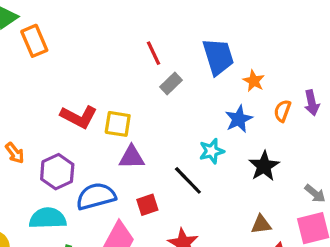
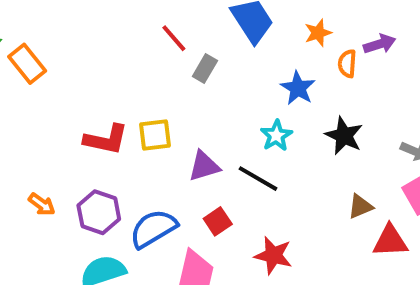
orange star: (254, 81) -> (318, 33), moved, turned -30
purple arrow: (312, 103) -> (380, 44), turned -80
purple triangle: (132, 157) -> (204, 166), moved

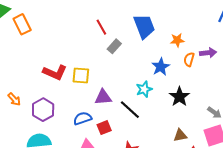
blue semicircle: (153, 229) -> (83, 118), moved, size x0.7

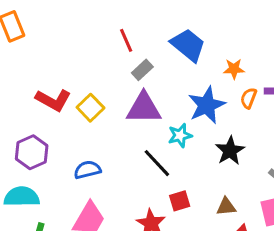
blue trapezoid: (144, 26) -> (188, 45), turned -35
blue star: (161, 67) -> (207, 105), size x1.4
yellow square: (81, 75) -> (90, 108), turned 36
purple triangle: (103, 97) -> (144, 108), moved, size x1.4
red square: (104, 128) -> (180, 201), moved

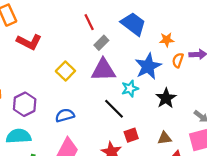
red L-shape: (53, 100) -> (29, 42), moved

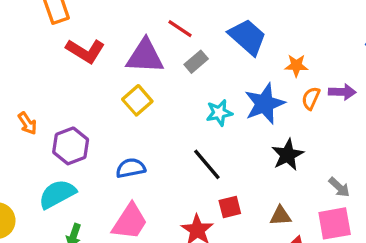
red line: (89, 22) -> (180, 29), turned -35
purple triangle: (103, 70) -> (145, 56), moved
cyan star: (130, 89) -> (219, 113), moved
cyan semicircle: (19, 136) -> (57, 194), turned -30

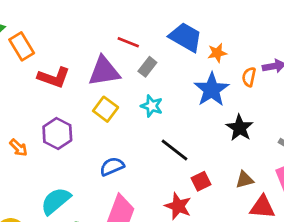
orange star: (296, 66) -> (217, 53), moved
cyan star: (219, 113) -> (152, 106), moved, turned -30
purple hexagon: (71, 146) -> (57, 133), moved

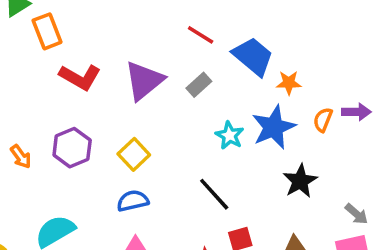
red line: (128, 42) -> (201, 35), moved
purple triangle: (104, 71) -> (144, 81), turned -40
cyan star: (152, 106) -> (230, 135), moved
yellow square: (106, 109) -> (134, 154), moved

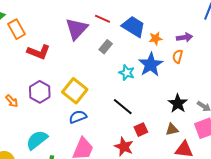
purple triangle: (144, 81) -> (77, 29), moved
purple arrow: (356, 112) -> (185, 37), moved
yellow square: (134, 154) -> (75, 91), size x1.4
black star: (300, 181) -> (178, 103), moved

